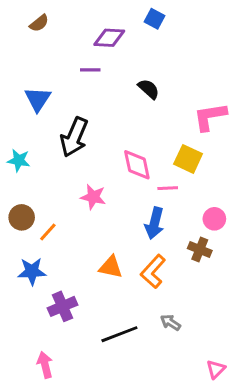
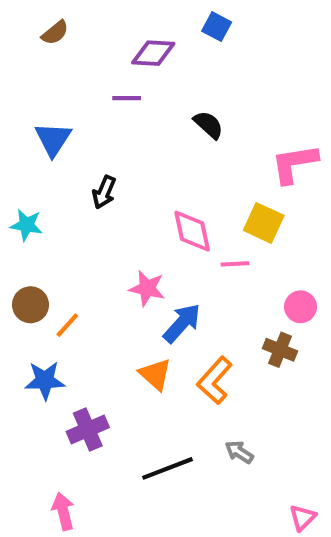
black arrow: (74, 137) -> (104, 192), size x0.6
pink star: (93, 197) -> (147, 288), moved
blue arrow: (155, 223) -> (182, 323), moved, turned -152
orange triangle: (111, 267) -> (155, 374), turned 30

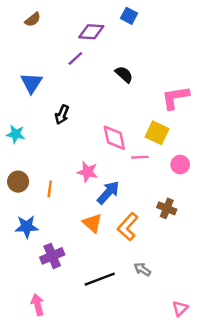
purple line: (127, 98) -> (75, 58), turned -42
pink circle: (301, 307) -> (180, 165), moved
orange line: (67, 325) -> (50, 189), moved, turned -35

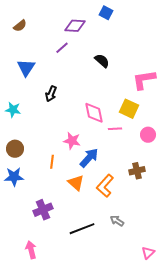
brown semicircle: (33, 19) -> (20, 26), moved
orange line: (50, 189) -> (52, 162), moved
brown cross: (167, 208) -> (137, 171), turned -35
blue star: (27, 227) -> (14, 177), moved

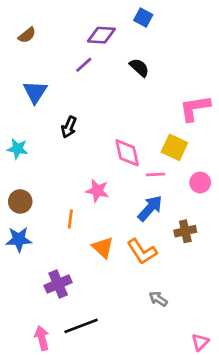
black semicircle: (102, 61) -> (139, 68), moved
blue arrow: (89, 158) -> (150, 208), moved
orange L-shape: (105, 186) -> (142, 252), turned -75
black line: (82, 229) -> (81, 326), moved

